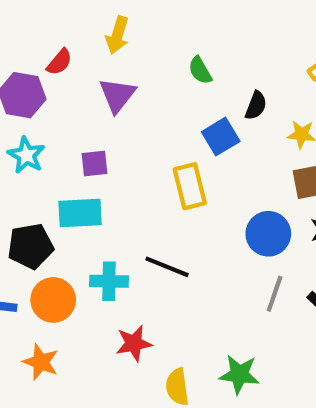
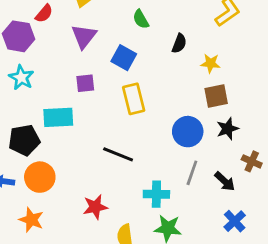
blue square: (221, 137) -> (124, 58), moved, turned -30
purple square: (95, 163) -> (85, 83), moved
cyan cross: (109, 281) -> (156, 194), moved

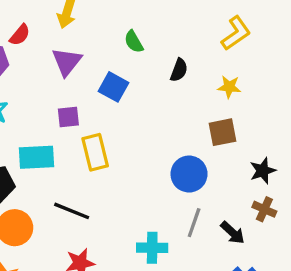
yellow star: (210, 63) -> (229, 87), moved
yellow rectangle: (134, 99) -> (95, 152), moved
black star: (228, 129) -> (263, 171), moved
black line: (118, 154) -> (72, 211), moved

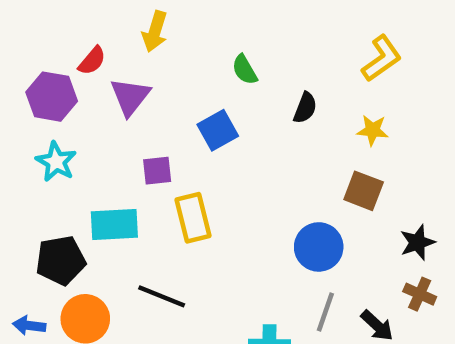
purple triangle: (67, 62) -> (130, 97), moved
blue square: (114, 87) -> (218, 130), turned 32
brown square: (223, 132) -> (364, 191), turned 32

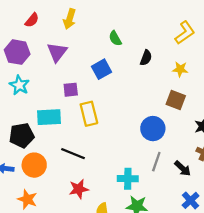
red semicircle: (92, 61) -> (32, 20), moved

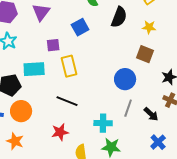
black semicircle: (146, 58) -> (119, 17), size x1.5
black line: (73, 154) -> (67, 101), moved

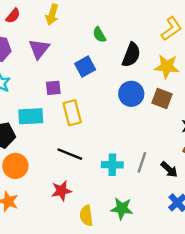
yellow star: (149, 27) -> (167, 67), size x1.5
blue circle: (125, 79) -> (131, 94), moved
cyan cross: (103, 123) -> (112, 165), moved

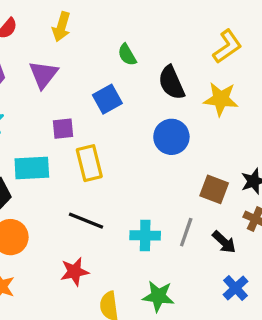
black semicircle: (131, 55) -> (171, 83), turned 135
brown square: (162, 99) -> (214, 189), moved

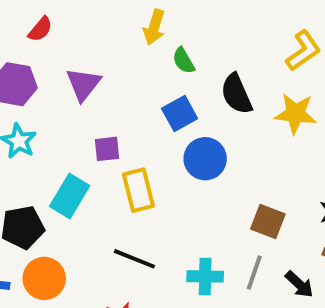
yellow arrow: (61, 27) -> (154, 27), moved
blue square: (107, 99) -> (180, 114), moved
blue circle: (171, 137) -> (205, 159), moved
cyan rectangle: (32, 168) -> (70, 196), turned -56
brown square: (214, 189) -> (268, 222), moved

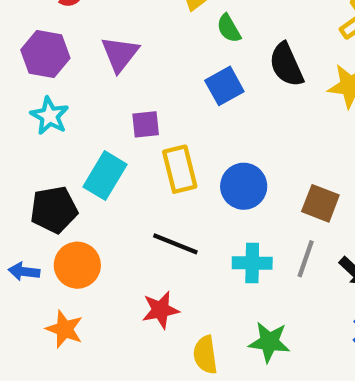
blue circle: (205, 159) -> (244, 186), moved

